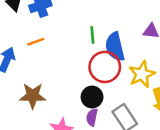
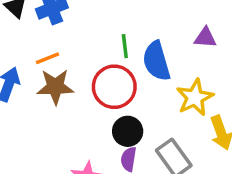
red circle: (105, 67) -> (114, 87), moved
brown star: (33, 96) -> (55, 87), moved

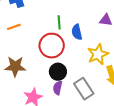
blue semicircle: (156, 61) -> (77, 32), size x0.7
brown star: (55, 87) -> (15, 66), moved

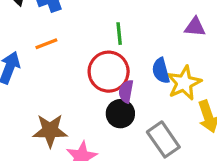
blue semicircle: (77, 32) -> (161, 71), moved
brown star: (15, 66) -> (50, 131), moved
purple semicircle: (58, 88) -> (126, 91), moved

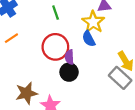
green line: (119, 34) -> (56, 13), moved
yellow star: (184, 83) -> (93, 22), moved
gray rectangle: (163, 139) -> (120, 78), moved

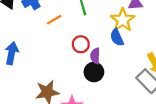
orange line: (11, 38) -> (54, 20), moved
red circle: (55, 47) -> (81, 44), size x0.6

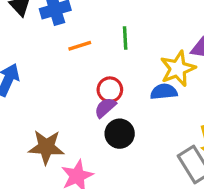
blue semicircle: (117, 37) -> (164, 92), turned 96
purple semicircle: (95, 56) -> (105, 108), moved, turned 35

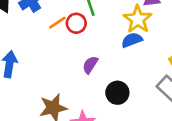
red circle: (110, 90) -> (76, 23), moved
black circle: (120, 134) -> (117, 93), moved

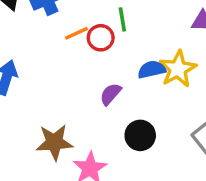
yellow star: (138, 19) -> (178, 69), moved
blue semicircle: (132, 40) -> (152, 70), moved

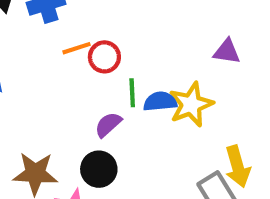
green line: (122, 19) -> (132, 93), moved
black circle: (140, 135) -> (99, 169), moved

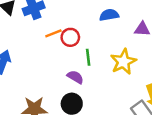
blue semicircle: (160, 102) -> (109, 15), moved
purple semicircle: (108, 125) -> (75, 77), turned 77

